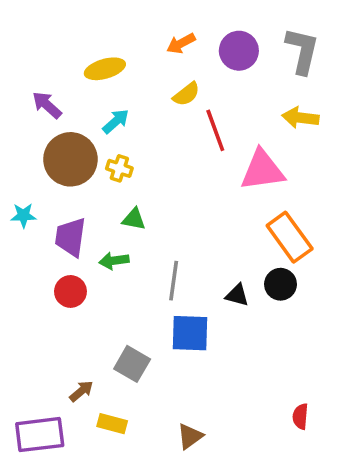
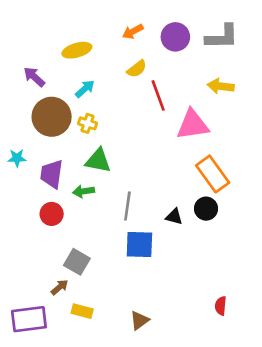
gray L-shape: (302, 51) -> (222, 37), turned 76
green triangle: (134, 219) -> (98, 161), size x1.5
gray square: (132, 364) -> (77, 262), moved

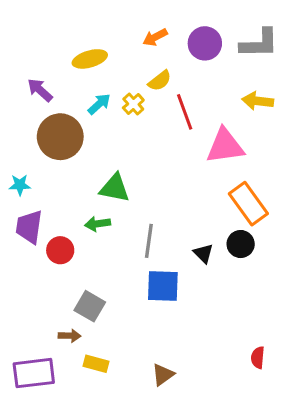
yellow cross: (88, 123) -> (133, 104), moved, turned 30
purple trapezoid: (52, 174) -> (29, 227), moved
black triangle: (174, 217) -> (203, 253), turned 30
brown arrow: (60, 287) -> (70, 336), turned 42

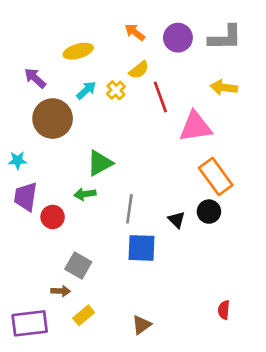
orange arrow: (155, 37) -> (135, 32), turned 65
green triangle: (115, 188) -> (100, 163), turned -40
yellow rectangle: (96, 364) -> (84, 315), turned -55

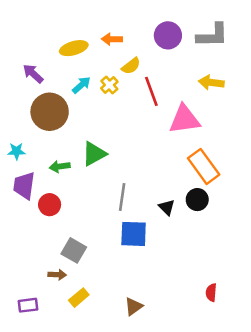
orange arrow: (135, 32) -> (112, 39), moved, turned -36
green arrow: (85, 194) -> (60, 166), moved
purple rectangle: (30, 323) -> (28, 305), size x0.6

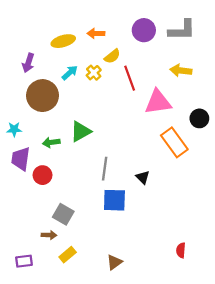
purple arrow: (33, 74) -> (28, 63), turned -114
black circle: (197, 200) -> (199, 118), moved

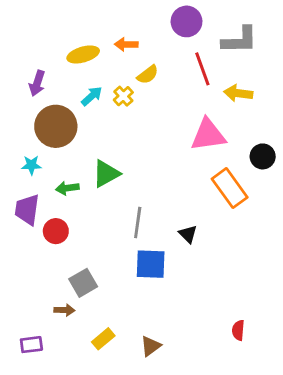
purple circle: (144, 30) -> (187, 21), moved
red line: (130, 78) -> (202, 69), moved
cyan star: (14, 129) -> (31, 165), moved
gray square: (63, 214) -> (83, 283), turned 30
yellow rectangle: (68, 255) -> (103, 339), moved

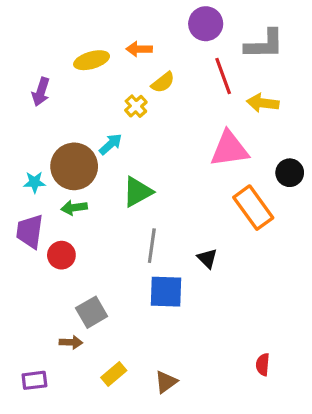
cyan arrow: (92, 96) -> (111, 144), moved
brown circle: (56, 126) -> (74, 166), moved
green triangle: (106, 174) -> (138, 192), moved

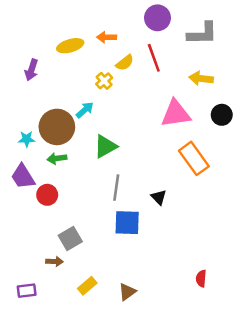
red line: (223, 76) -> (154, 58), moved
black circle: (290, 173) -> (222, 115), moved
purple trapezoid: (30, 231) -> (23, 177), turned -40

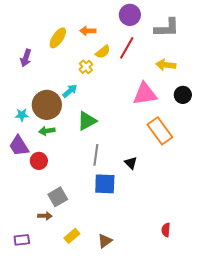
yellow ellipse: (70, 46) -> (58, 38), turned -40
red line: (154, 58) -> (127, 48), turned 50

